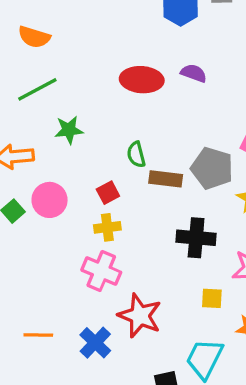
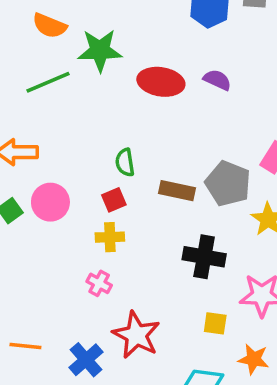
green star: (69, 130) -> (100, 50), moved, size x1.4
green semicircle: (136, 155) -> (125, 162), moved
pink cross: (101, 271) -> (99, 283), size x0.6

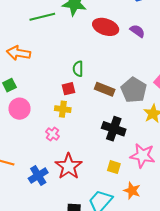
pink circle: (50, 202) -> (20, 109), moved

